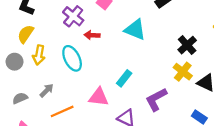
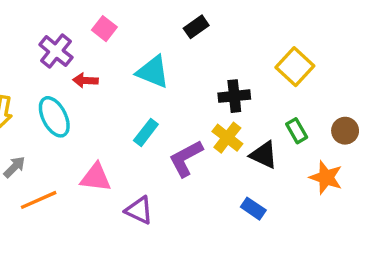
black cross: (187, 45) -> (234, 96), turned 36
cyan rectangle: (124, 78) -> (146, 132), moved
purple L-shape: (156, 99) -> (186, 158), moved

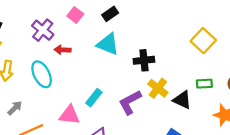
black rectangle: (196, 27) -> (110, 14), moved
black cross: (234, 96) -> (144, 60), moved
green rectangle: (297, 131) -> (204, 84), turned -63
cyan rectangle: (146, 132) -> (94, 98), moved

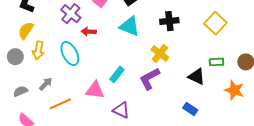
black cross: (144, 60) -> (169, 21), moved
yellow cross: (158, 88) -> (160, 54), moved

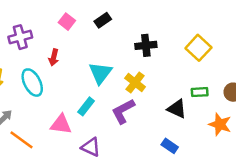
purple cross: (71, 14) -> (20, 37), moved, turned 36
cyan triangle: (130, 26) -> (100, 73), moved, turned 45
red arrow: (89, 32) -> (54, 57), turned -80
orange line: (60, 104) -> (21, 140), turned 60

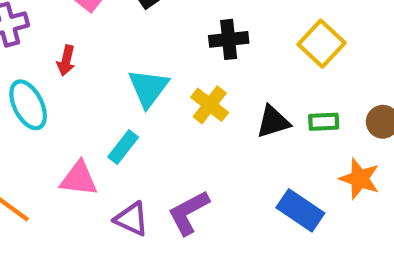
black triangle: (177, 109) -> (273, 122), moved, turned -42
purple L-shape: (123, 111) -> (189, 213), moved
blue rectangle: (170, 146) -> (300, 210), moved, size x1.5

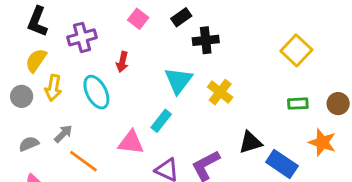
black cross: (229, 39) -> (206, 40), moved
black triangle: (273, 122) -> (250, 142), moved

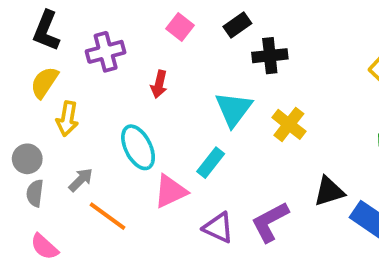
cyan ellipse: (96, 92) -> (138, 147), moved
gray circle: (22, 96) -> (27, 159), moved
pink triangle: (131, 142) -> (171, 191), turned -32
gray semicircle: (29, 144) -> (35, 193), turned -60

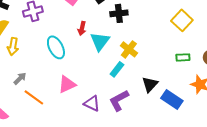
red arrow: (159, 84) -> (82, 28), moved
cyan ellipse: (138, 147) -> (56, 47), moved
cyan rectangle: (211, 163) -> (117, 69), moved
black triangle: (329, 191) -> (150, 84), turned -30

